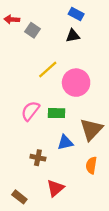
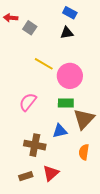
yellow line: (48, 70) -> (44, 64), turned 72
green rectangle: (56, 113) -> (66, 103), moved
brown cross: (38, 158) -> (35, 145), size x1.5
brown rectangle: (19, 197) -> (26, 176), moved, turned -56

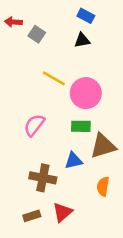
brown triangle: (84, 119) -> (103, 146), turned 30

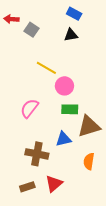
pink circle: (86, 93) -> (64, 86), moved, size x0.7

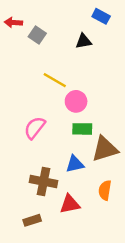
blue rectangle: (74, 14) -> (101, 16), moved
red triangle: (54, 184) -> (70, 204), moved, turned 30

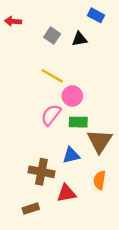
gray square: (37, 35) -> (52, 36), moved
pink semicircle: (35, 128) -> (51, 115), moved
brown triangle: (105, 149) -> (100, 141), turned -40

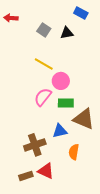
brown triangle: (100, 141) -> (84, 119), turned -40
brown cross: (41, 172) -> (35, 145), turned -30
orange semicircle: (100, 180) -> (74, 152), moved
red triangle: (66, 193) -> (46, 171), moved, turned 36

